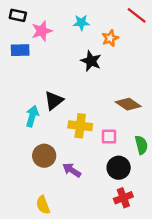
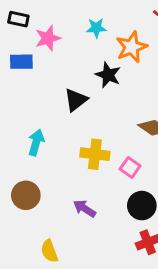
orange star: (110, 38) -> (132, 47), size x1.5
black triangle: (54, 101) -> (76, 100), moved
pink square: (109, 137) -> (130, 167), turned 35
brown circle: (44, 156) -> (26, 195), moved

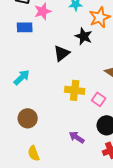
cyan arrow: (36, 142) -> (22, 77), moved, turned 30
purple arrow: (85, 209) -> (77, 137), moved
yellow semicircle: (49, 251) -> (34, 153), moved

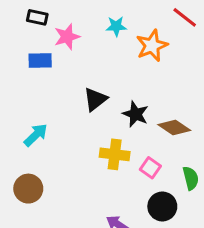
black star: (84, 36) -> (136, 114), moved
brown circle: (28, 118) -> (28, 189), moved

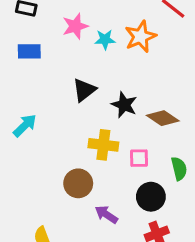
cyan star: (116, 26) -> (105, 40), moved
pink star: (67, 37) -> (75, 26), moved
pink square: (150, 168) -> (139, 158), turned -36
brown circle: (28, 189) -> (78, 183), moved

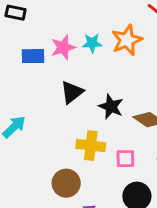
pink star: (75, 26) -> (63, 47), moved
blue rectangle: (29, 51) -> (33, 56), moved

